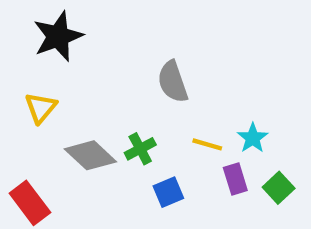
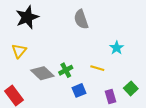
gray semicircle: (173, 82) -> (81, 19), moved
cyan star: (253, 138) -> (117, 48), moved
purple rectangle: (235, 179) -> (111, 97), moved

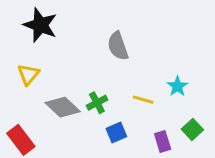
black star: (27, 17) -> (40, 25), turned -30
gray semicircle: (81, 19) -> (118, 46), moved
cyan star: (117, 48) -> (177, 86), moved

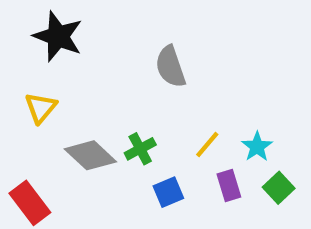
cyan star: (177, 86) -> (257, 147), moved
yellow line: (143, 100) -> (207, 145), turned -66
purple rectangle: (163, 141) -> (229, 186), moved

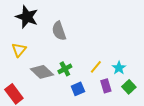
gray semicircle: (170, 67) -> (59, 31), moved

